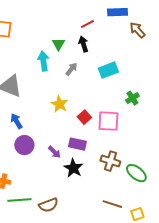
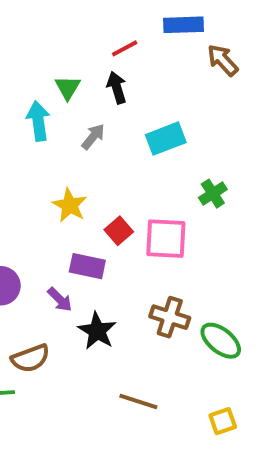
purple rectangle: (77, 144) -> (87, 266), moved
brown line: (112, 204) -> (138, 401), moved
brown semicircle: (48, 205) -> (30, 358), moved

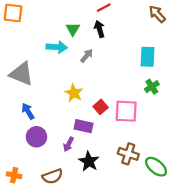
cyan arrow: (38, 121) -> (57, 47), turned 102
cyan rectangle: (166, 139) -> (148, 57), moved, turned -66
purple arrow: (60, 299) -> (69, 144), turned 72

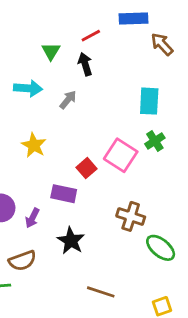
green triangle: (73, 29) -> (51, 51), moved
yellow star: (74, 93) -> (34, 145), moved
pink square: (126, 111) -> (121, 155), moved, turned 30
purple arrow: (69, 144) -> (32, 218), moved
brown cross: (128, 154) -> (131, 216), moved

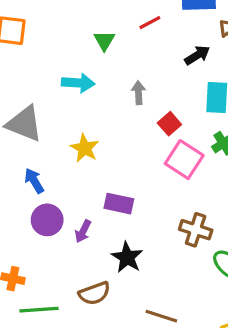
black arrow: (85, 64) -> (197, 55), moved, turned 75
gray arrow: (68, 100) -> (138, 93), moved, turned -42
red square: (87, 168) -> (169, 124), moved
brown semicircle: (22, 261) -> (94, 293), moved

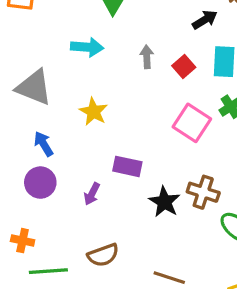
red square: (169, 124) -> (184, 66), moved
purple circle: (47, 220) -> (40, 183), moved
black star: (127, 257) -> (164, 202), moved

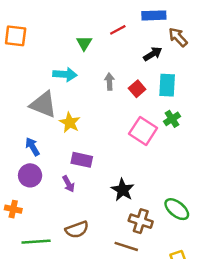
gray triangle: (34, 87) -> (43, 104), moved
purple rectangle: (127, 166) -> (82, 160), moved
brown cross: (203, 192) -> (141, 221), moved
purple arrow: (92, 194) -> (69, 184), turned -56
orange cross: (23, 241) -> (13, 209), moved

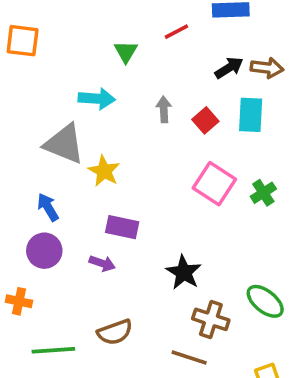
brown arrow: (178, 37) -> (267, 68), moved, turned 140
green cross: (172, 119) -> (263, 193), moved
purple arrow: (69, 184) -> (102, 263), turned -42

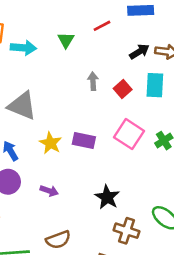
cyan arrow: (97, 99) -> (23, 48), moved
yellow star: (104, 171) -> (50, 143), moved
purple rectangle: (122, 227) -> (84, 141), moved

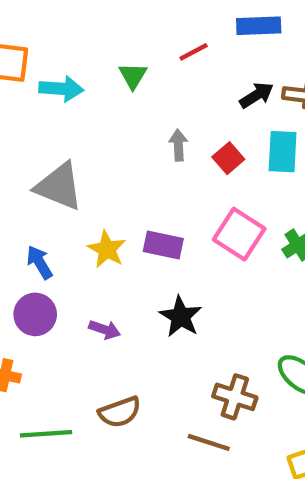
black star: (107, 197) -> (181, 317), moved

